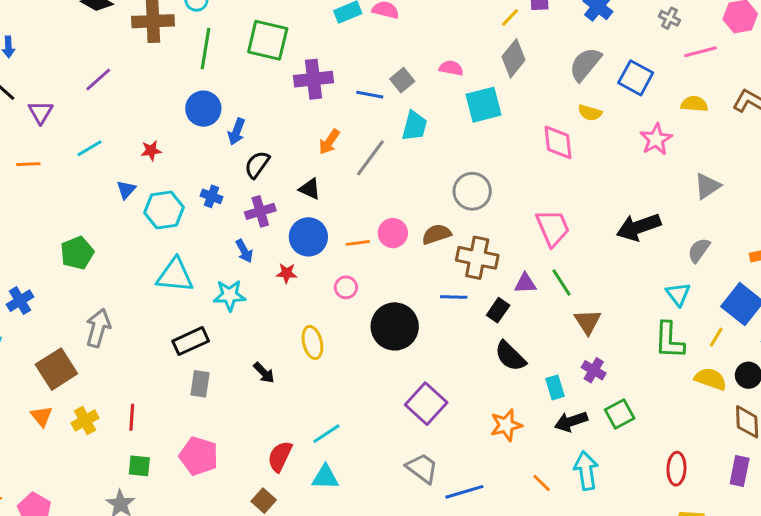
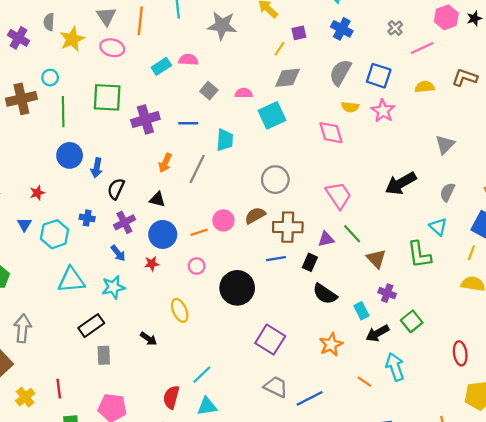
gray cross: (669, 18) -> (395, 28), turned 32
gray diamond: (513, 58) -> (288, 78), turned 56
gray square: (402, 80) -> (209, 91), moved
pink star: (656, 139) -> (383, 111), moved
green L-shape: (669, 340) -> (419, 255), moved

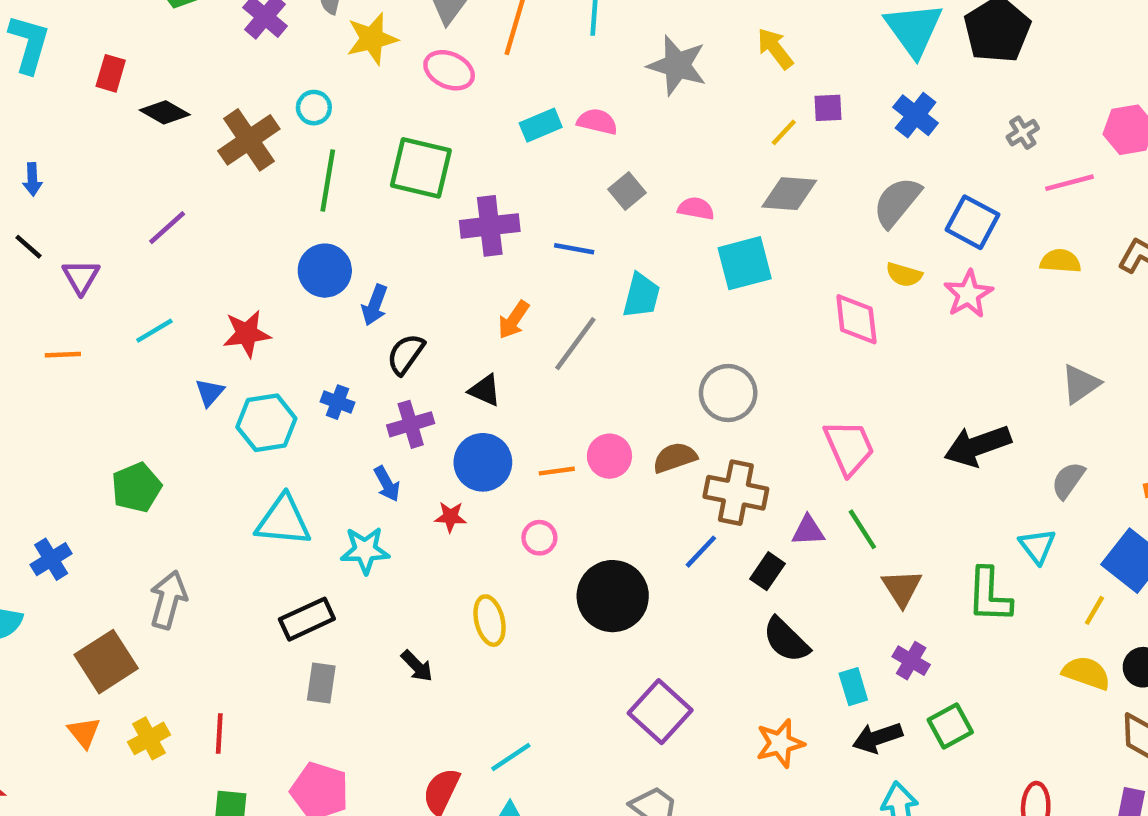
brown cross: (21, 99) -> (249, 140), turned -32
red star: (37, 193) -> (247, 334), size x1.5
blue line: (276, 259) -> (701, 552), turned -48

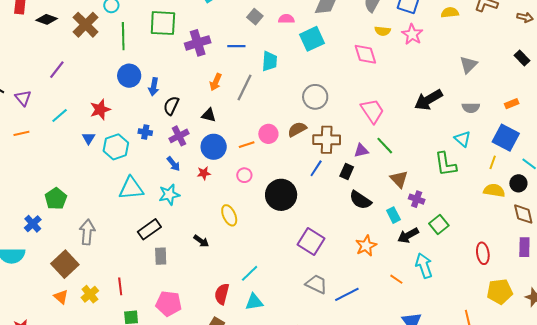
gray semicircle: (1068, 480) -> (471, 108), turned -114
green pentagon: (136, 487) -> (56, 199), moved
brown triangle: (902, 588) -> (399, 179), moved

